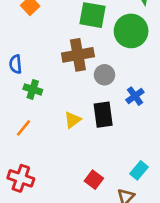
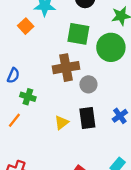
blue semicircle: (16, 64) -> (13, 75), turned -152
blue cross: (135, 96) -> (120, 116), moved
orange line: (23, 128) -> (14, 120), moved

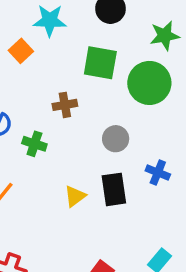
brown cross: (66, 68) -> (65, 105), moved, size x0.6
green cross: (28, 97) -> (34, 144), moved
blue cross: (120, 116) -> (158, 173), moved, turned -32

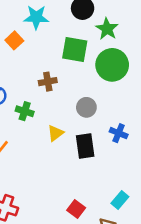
green star: (165, 36) -> (107, 29), moved, turned -30
yellow triangle: (75, 196) -> (56, 133), moved

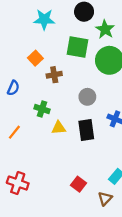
orange square: (14, 40) -> (35, 58), moved
green cross: (25, 111) -> (42, 109), moved
yellow triangle: (56, 133) -> (59, 128), moved, turned 32

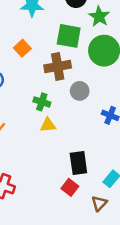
brown cross: (54, 75) -> (58, 67), moved, size x1.5
green cross: (42, 109) -> (42, 102), moved
black rectangle: (86, 130) -> (78, 163), moved

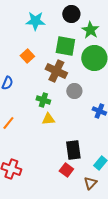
brown cross: (58, 67) -> (56, 71), turned 35

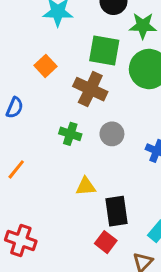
green star: (90, 30) -> (143, 26), turned -30
gray circle: (74, 91) -> (112, 134), moved
yellow triangle: (48, 119) -> (86, 186), moved

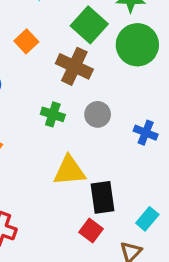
green square: (104, 50) -> (89, 25), turned 32
yellow triangle: (86, 186) -> (69, 171), size x1.5

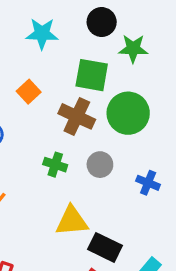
green square: (89, 25) -> (92, 75), turned -32
green circle: (137, 45) -> (128, 113), moved
black rectangle: (103, 197) -> (105, 247), turned -56

